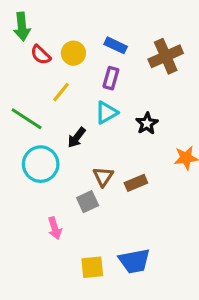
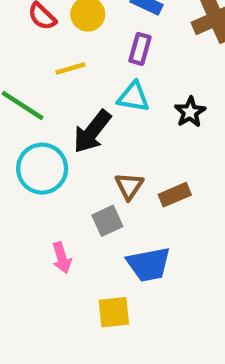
yellow line: (61, 92) -> (70, 69), turned 35
cyan triangle: (106, 113) -> (133, 97), turned 40
black arrow: (77, 138) -> (92, 132), size x1.5
blue trapezoid: (134, 261) -> (149, 264), moved

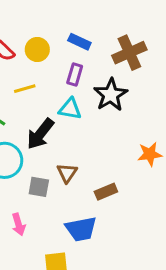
black star: (190, 112) -> (111, 95), moved, size x1.5
brown rectangle: (175, 195) -> (106, 192), moved
gray square: (107, 221) -> (39, 187), moved, turned 35

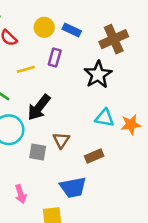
yellow circle: (37, 49) -> (44, 27), moved
purple rectangle: (75, 74) -> (55, 58), moved
cyan triangle: (70, 109) -> (105, 118), moved
pink arrow: (19, 224) -> (21, 194), moved

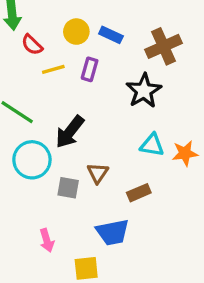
yellow line: (26, 69) -> (53, 69), moved

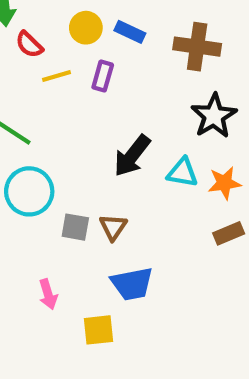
brown cross: (164, 46) -> (197, 47), turned 32
black star: (144, 91) -> (214, 116), moved
black arrow: (70, 132) -> (132, 156), moved
brown triangle: (98, 173) -> (113, 227), moved
brown rectangle: (139, 193) -> (229, 233), moved

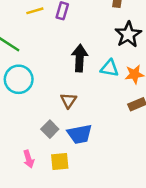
black arrow: (132, 156) -> (80, 58), turned 145
gray square: (75, 227) -> (50, 129), moved, turned 35
pink arrow: (48, 294) -> (29, 159), moved

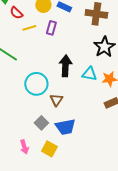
cyan circle: (19, 79) -> (36, 84), moved
yellow square: (60, 161) -> (49, 149), turned 35

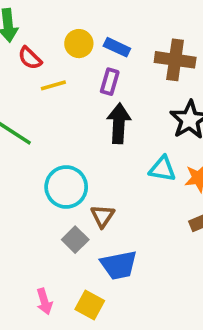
purple rectangle: (51, 28) -> (110, 82), moved
black arrow: (65, 66) -> (119, 123), moved
gray square: (41, 123) -> (75, 240), moved

